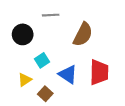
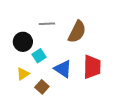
gray line: (51, 15) -> (47, 24), moved
black circle: (23, 34) -> (23, 42), moved

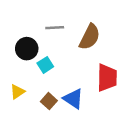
blue triangle: (63, 69) -> (73, 99), moved
yellow triangle: (23, 74) -> (17, 92), moved

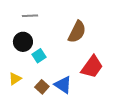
gray line: (55, 28) -> (30, 16), moved
red trapezoid: (107, 78) -> (92, 67), turned 35

